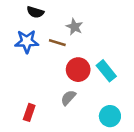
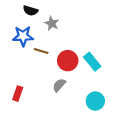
gray star: (74, 27) -> (52, 23), moved
brown line: (57, 43) -> (41, 51), moved
red rectangle: (29, 112) -> (18, 94), moved

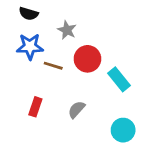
black semicircle: (30, 11) -> (29, 14), moved
red circle: (68, 61) -> (87, 59), moved
red rectangle: (18, 94) -> (35, 107), moved

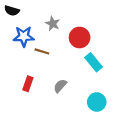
black semicircle: (29, 14) -> (12, 11), moved
red circle: (87, 59) -> (80, 38), moved

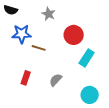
gray star: (53, 24) -> (49, 14), moved
cyan rectangle: (93, 62) -> (87, 58), turned 72

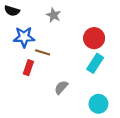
red circle: (74, 35) -> (94, 38), moved
red rectangle: (26, 78) -> (28, 68), moved

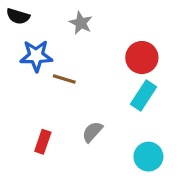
red rectangle: (28, 68) -> (43, 142), moved

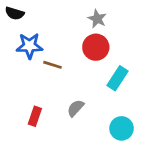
gray star: (81, 23) -> (97, 19), moved
red circle: (142, 58) -> (96, 47), moved

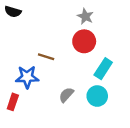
blue star: (29, 46) -> (27, 77), moved
red rectangle: (35, 116) -> (13, 102), moved
cyan circle: (122, 128) -> (97, 96), moved

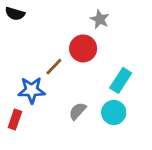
red circle: (84, 41) -> (83, 48), moved
brown line: (46, 57) -> (54, 67), turned -63

